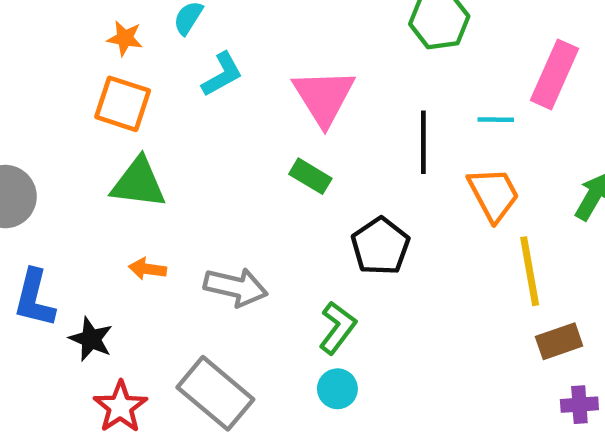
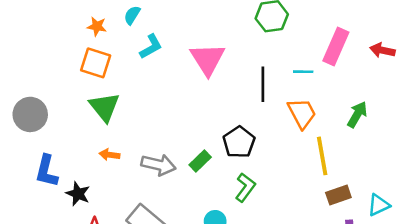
green rectangle: (310, 176) -> (200, 161), moved, turned -75
green triangle: (138, 183) -> (104, 107), turned 44
green L-shape: (337, 328) -> (245, 187), moved

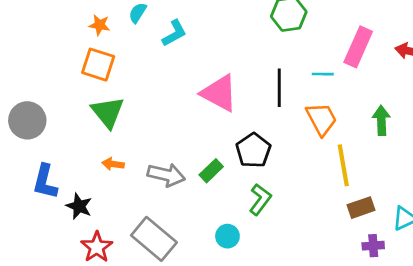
cyan L-shape: (151, 47) -> (174, 33), moved
pink triangle: (208, 59) -> (219, 93), moved, turned -30
green arrow: (357, 114) -> (381, 120), turned -32

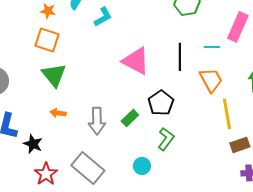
gray arrow: (166, 175) -> (97, 121), turned 76

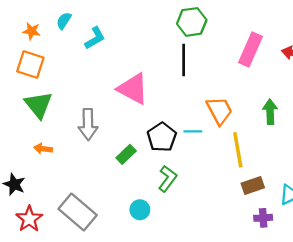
cyan line: (212, 47) -> (193, 131), moved
black line: (180, 57) -> (184, 60), moved
gray arrow: (97, 121) -> (88, 124), moved

